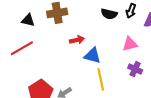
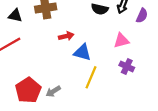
yellow line: (101, 79) -> (91, 77), turned 35

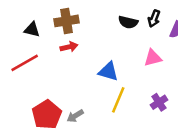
red arrow: (66, 36) -> (69, 47), moved
purple cross: (127, 66) -> (159, 102), moved, turned 32

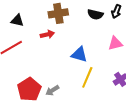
brown cross: (67, 21) -> (58, 13), moved

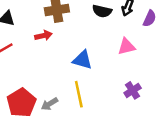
yellow line: (87, 77) -> (79, 94), moved, turned -35

